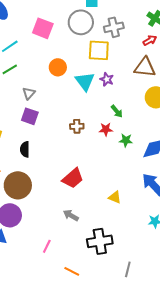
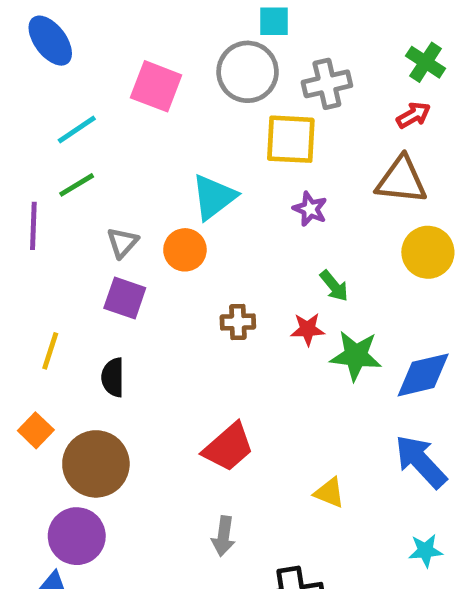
orange circle: (58, 67) -> (185, 250), moved
cyan triangle: (85, 81) -> (214, 197), moved, turned 30
green star: (126, 140) -> (356, 356), size x1.5
gray arrow: (71, 215) -> (223, 536), turned -112

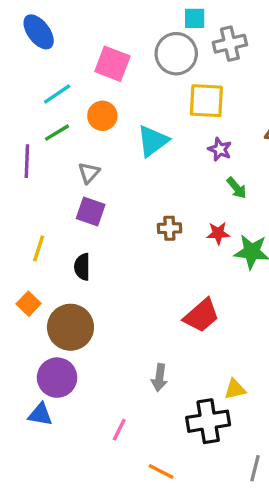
gray cross: (327, 84) -> (230, 44), moved
orange circle: (185, 250) -> (102, 116), moved
green arrow: (334, 286) -> (237, 188), moved
red trapezoid: (228, 447) -> (201, 315), moved
yellow triangle: (329, 493) -> (235, 389), moved, turned -35

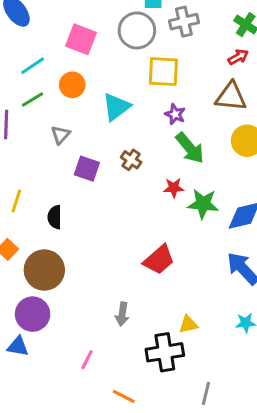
green arrow: (237, 188) -> (190, 148), size x1.6
purple square: (91, 211) -> (87, 169), moved
brown cross: (169, 228) -> (131, 160), moved, turned 36

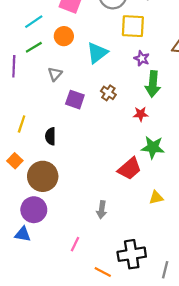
green arrow: (190, 148) -> (153, 84), turned 45
green star: (203, 204) -> (153, 147), moved
yellow triangle: (188, 324) -> (156, 197), moved
black cross: (165, 352) -> (132, 254), moved

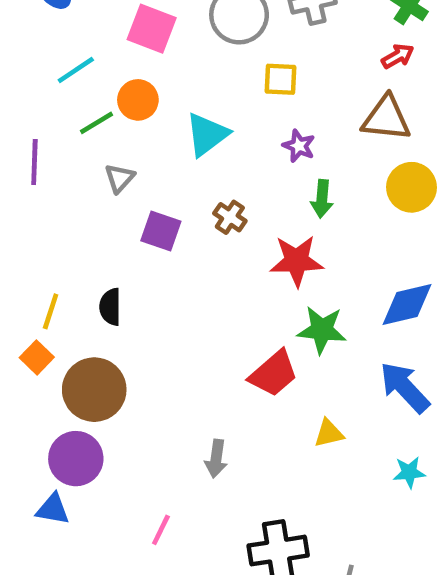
yellow square: (133, 26) -> (280, 79), size x0.7
green line: (34, 47) -> (97, 123), moved
green arrow: (153, 84) -> (322, 199), size x0.7
red star: (141, 114) -> (297, 261), size x1.6
yellow line: (22, 124) -> (51, 311), moved

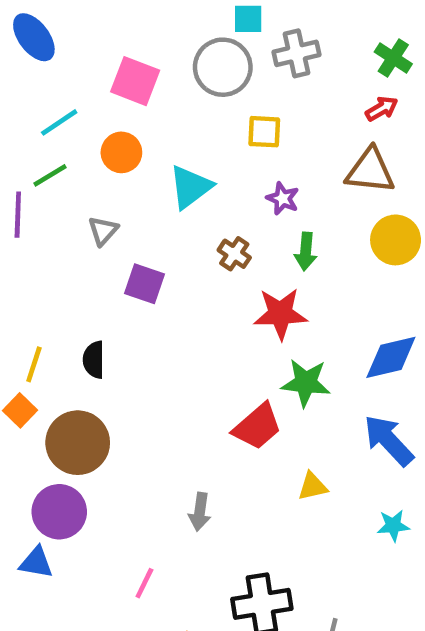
green line: (97, 123) -> (50, 175), moved
brown cross: (230, 217) -> (234, 254), moved

